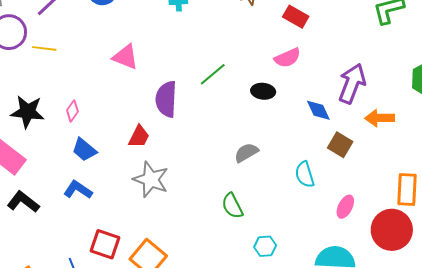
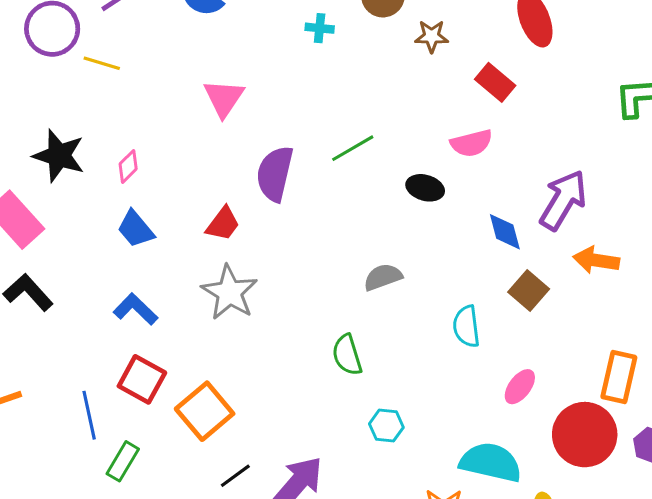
pink triangle: (125, 57) -> (224, 98), turned 32
blue L-shape: (78, 190) -> (136, 309), moved

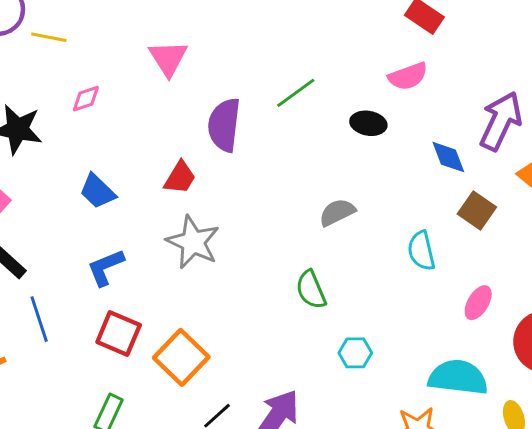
pink diamond: (128, 166) -> (86, 99), moved, turned 32
blue L-shape: (136, 309) -> (106, 267), turned -60
blue line: (89, 415) -> (39, 319), moved

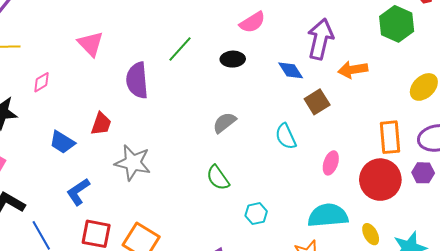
red trapezoid: (180, 178) -> (101, 124), moved
brown square: (477, 210) -> (317, 102), turned 35

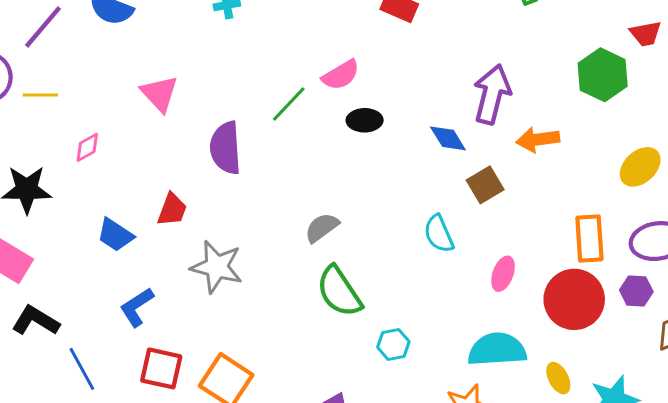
pink semicircle: (252, 22) -> (341, 75), moved
gray semicircle: (224, 123) -> (322, 228), moved
green semicircle: (218, 178) -> (339, 291), size x1.4

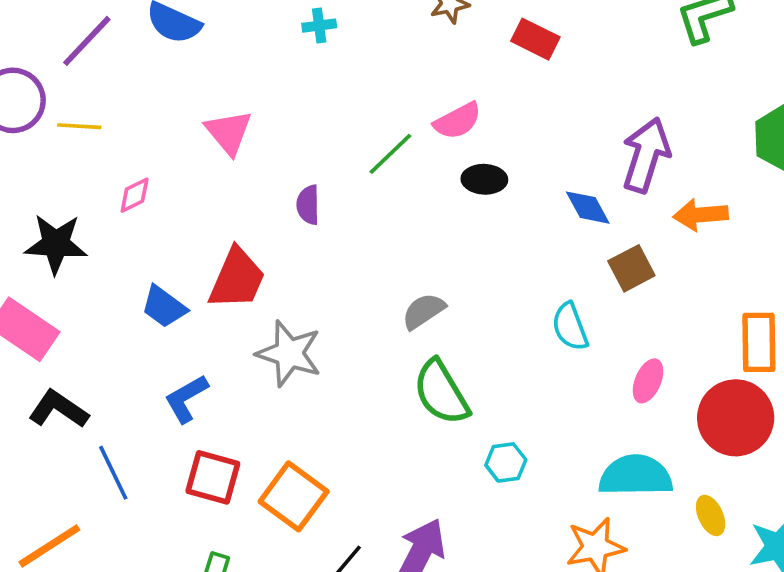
purple semicircle: (226, 148) -> (308, 205), size x0.6
red trapezoid: (172, 210) -> (237, 279), size x1.5

